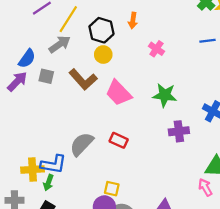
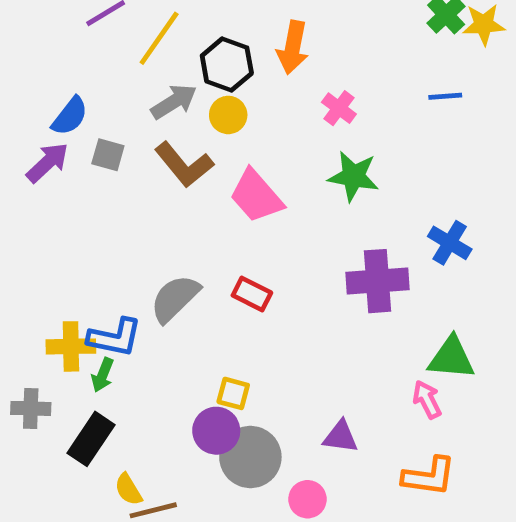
orange arrow: (133, 21) -> (293, 47), size x1.5
gray arrow: (60, 44) -> (174, 102), moved
green star: (165, 95) -> (353, 176), moved
purple cross: (179, 131) -> (378, 281), size x1.4

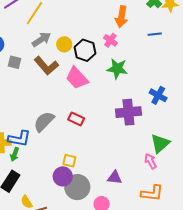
orange arrow: (293, 47) -> (121, 17), moved
black hexagon: (227, 65) -> (85, 50), moved
green triangle: (451, 358) -> (160, 143), turned -45

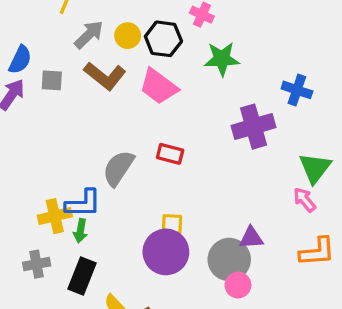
purple circle: (63, 176) -> (166, 252), size x1.4
gray circle: (77, 187) -> (229, 259), moved

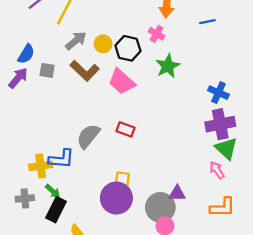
green star: (222, 59) -> (168, 66), turned -30
purple cross: (254, 127) -> (220, 124), moved
green triangle: (315, 168) -> (226, 148), turned -30
green arrow: (80, 231) -> (53, 191), moved, turned -63

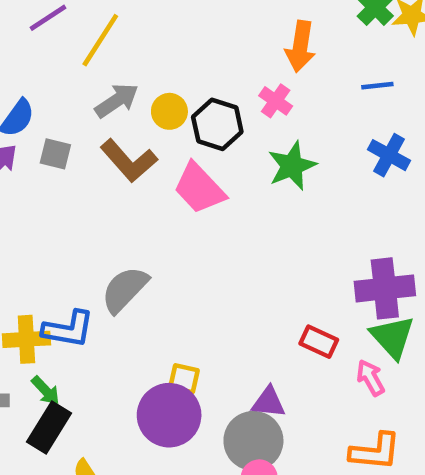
blue cross: (218, 93) -> (389, 155), moved
red rectangle: (125, 129) -> (319, 342), moved
purple triangle: (177, 193) -> (268, 402), moved

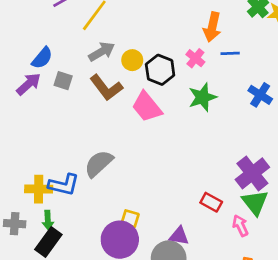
blue line: (377, 86) -> (230, 53), moved
purple cross: (385, 288) -> (252, 173), turned -36
green arrow: (46, 391) -> (48, 220), turned 36

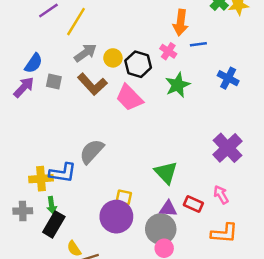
red rectangle: (211, 202) -> (193, 204), moved
green triangle: (255, 202) -> (166, 173), moved

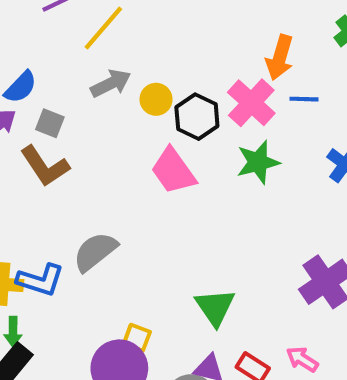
pink cross: (168, 51) -> (251, 103), size x1.6
brown L-shape: (92, 84) -> (45, 166), moved
pink arrow: (221, 195) -> (302, 359), turned -36

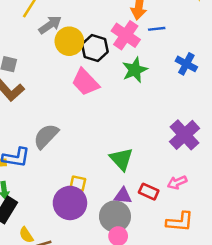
gray arrow: (111, 83) -> (50, 25), moved
yellow circle: (156, 99) -> (69, 41), size x1.5
pink arrow: (302, 359) -> (177, 183), turned -48

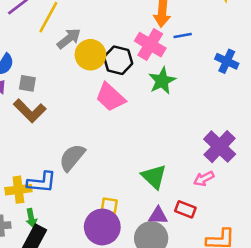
blue cross: (186, 64) -> (227, 61), moved
pink arrow: (177, 183) -> (204, 179), moved

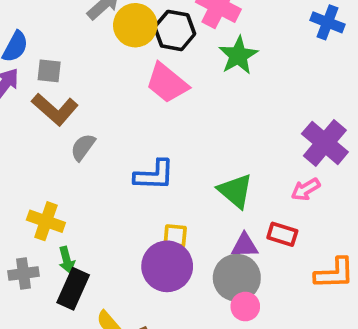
gray semicircle: (72, 157) -> (83, 147), moved, size x0.7
blue L-shape: (42, 182) -> (154, 175), moved
yellow cross: (18, 190) -> (46, 221), turned 30

